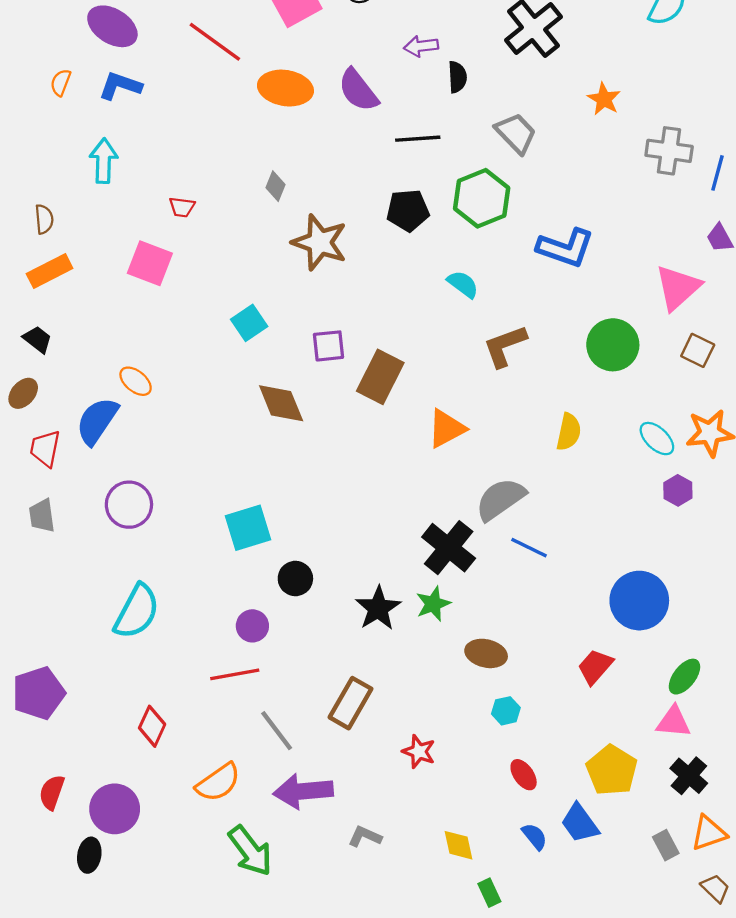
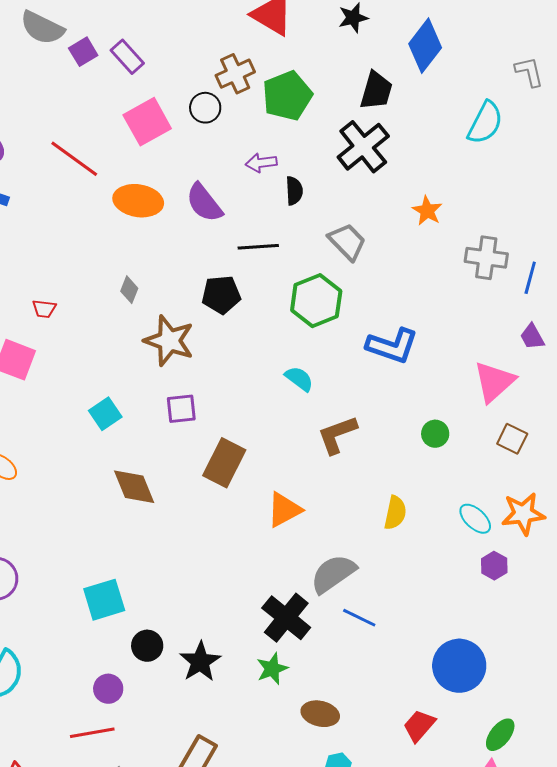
black pentagon: (408, 210) -> (221, 295), moved
green circle: (613, 345) -> (435, 434), size x0.6
purple square: (328, 346) -> (181, 409), moved
black star: (378, 608) -> (200, 662), moved

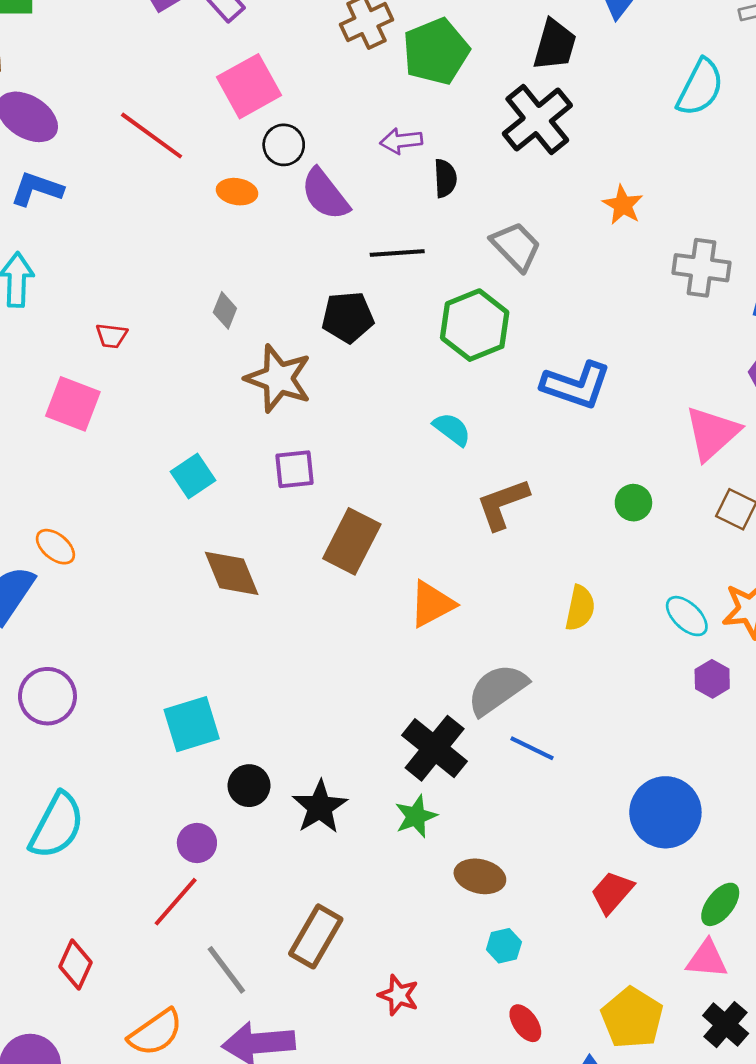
black circle: (205, 108) -> (284, 145), moved
orange ellipse: (138, 201) -> (237, 192), size x0.6
red line: (92, 733) -> (176, 902), turned -39

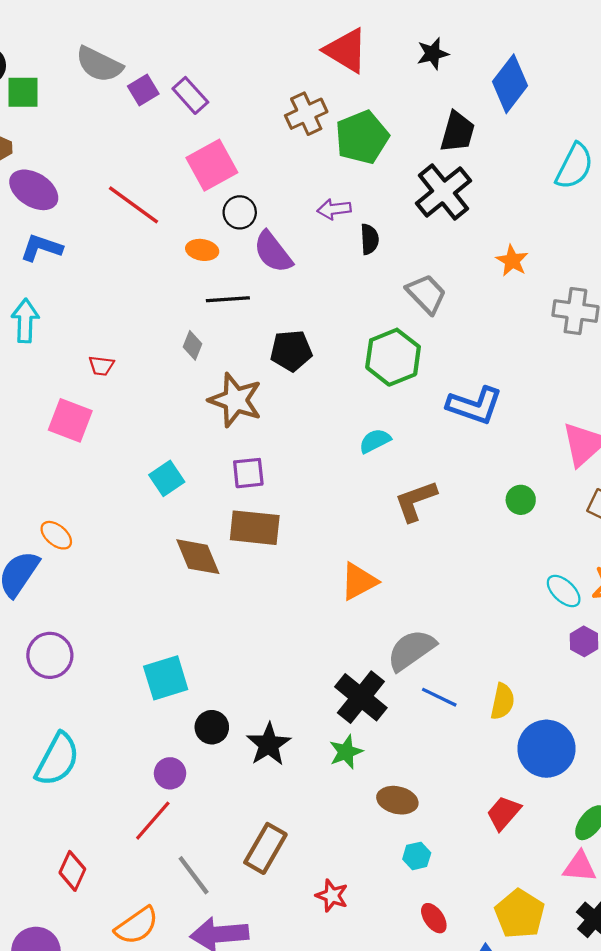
black line: (397, 253) -> (228, 299), moved
cyan semicircle: (452, 429) -> (375, 441), turned -64
brown rectangle: (352, 541) -> (255, 528), moved, turned 69
yellow semicircle: (580, 608) -> (502, 701), moved

